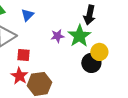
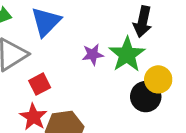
blue triangle: (27, 15) -> (46, 22), size x1.5
red square: (23, 55) -> (40, 84), turned -32

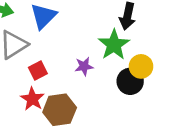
purple star: (93, 54) -> (84, 66), moved

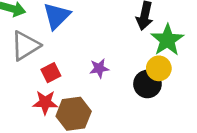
green star: (114, 45) -> (167, 40), moved
red star: (32, 99) -> (45, 102), turned -30

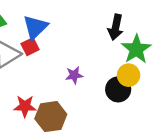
red square: (51, 73) -> (30, 47), moved

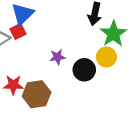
black circle: (118, 89) -> (84, 70), moved

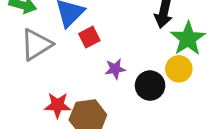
red square: (18, 31) -> (89, 37), moved

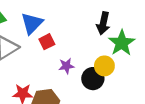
yellow circle: (179, 69) -> (104, 66), moved

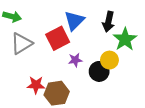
blue triangle: (32, 23) -> (74, 21), moved
red square: (47, 42) -> (58, 38), size x1.6

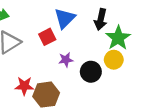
red square: (58, 38) -> (47, 37), size x0.7
yellow circle: (109, 60) -> (114, 60), moved

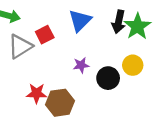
red square: (47, 37) -> (45, 35), moved
green star: (118, 38) -> (137, 26), moved

